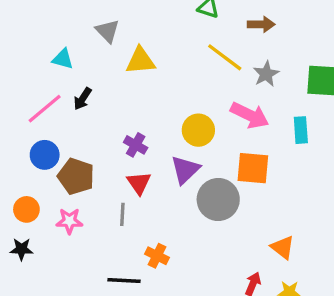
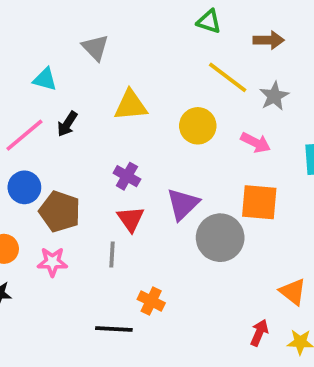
yellow triangle: (141, 61) -> (131, 105), moved
pink arrow: (250, 115) -> (256, 143), size x0.7
yellow circle: (198, 130) -> (198, 126), moved

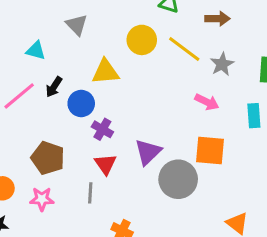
yellow circle: (198, 126) -> (142, 40), moved
blue circle: (24, 187) -> (81, 104), moved

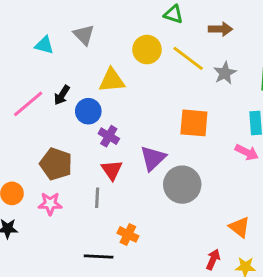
cyan triangle: (36, 51) -> (44, 45), moved
pink arrow: (207, 102) -> (247, 152), moved
orange square: (210, 150) -> (194, 123), moved

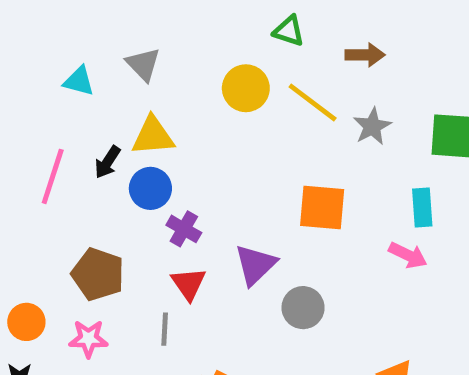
yellow triangle: (112, 80) -> (153, 136), moved
pink line: (28, 104) -> (53, 176), turned -32
gray circle: (182, 185) -> (303, 308), size x0.7

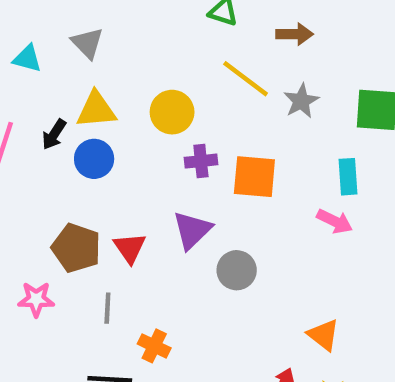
yellow circle: (246, 88) -> (172, 112), moved
purple cross: (184, 229) -> (201, 161), moved, turned -36
brown pentagon: (98, 274) -> (76, 248), moved
gray line: (165, 329) -> (107, 308), moved

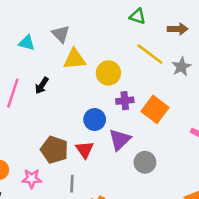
yellow triangle: (96, 110) -> (74, 59), moved
blue circle: (94, 159) -> (95, 120), moved
orange square: (254, 177) -> (155, 109), turned 32

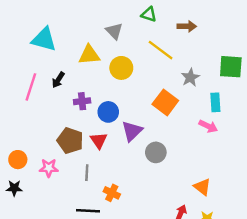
gray triangle: (61, 34) -> (114, 31), moved
cyan triangle: (27, 43) -> (44, 39), size x1.6
gray star: (181, 67) -> (190, 77), moved
purple cross: (125, 101) -> (82, 101), moved

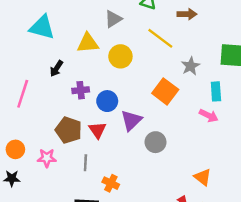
gray triangle: (114, 31) -> (113, 19), turned 42
pink line: (31, 87) -> (23, 94), moved

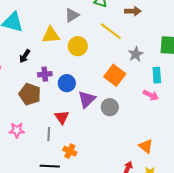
brown pentagon: (69, 130) -> (30, 94), moved
red triangle: (98, 130) -> (62, 117), moved
gray circle: (156, 142) -> (110, 107), moved

